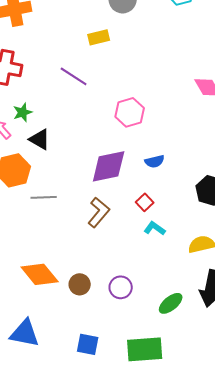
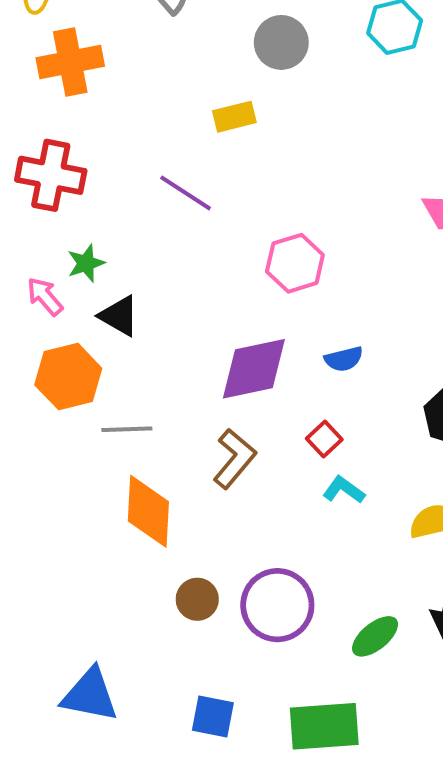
orange diamond: (40, 274) -> (148, 511), moved, turned 42
purple circle: (121, 287) -> (277, 605), size x1.6

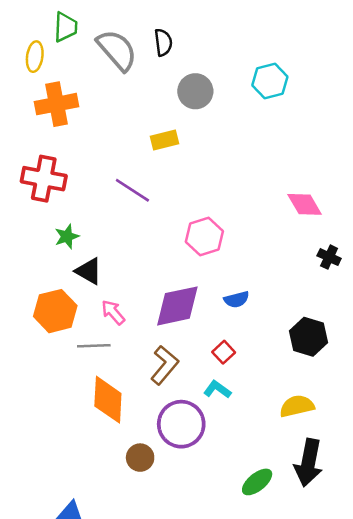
pink arrow: (45, 296) -> (113, 312), moved
cyan L-shape: (344, 490) -> (217, 389), moved
purple circle: (277, 605) -> (181, 424), moved

